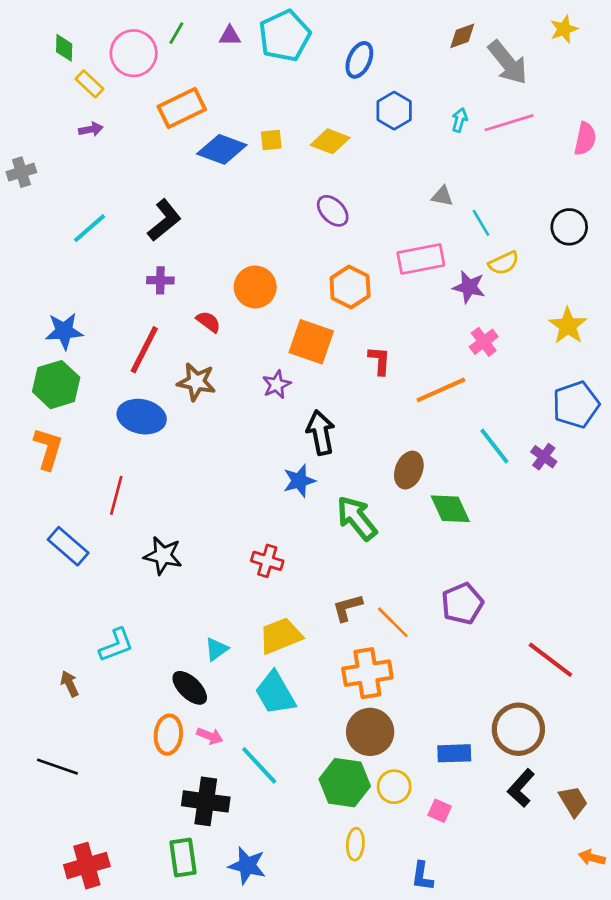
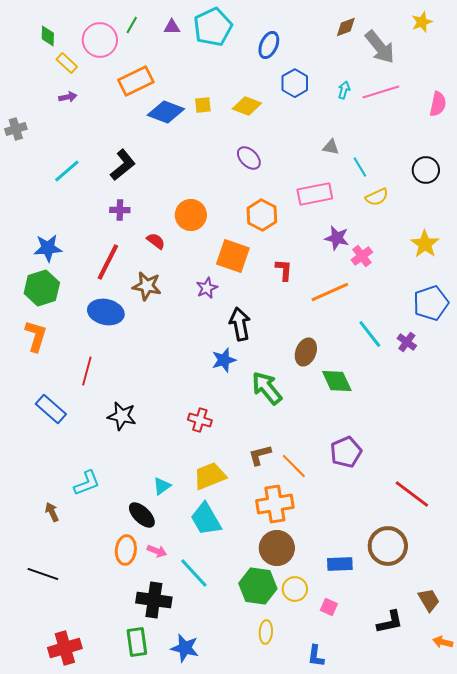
purple star: (469, 287) -> (337, 238), moved
black L-shape: (521, 788) -> (390, 622), moved, turned -144

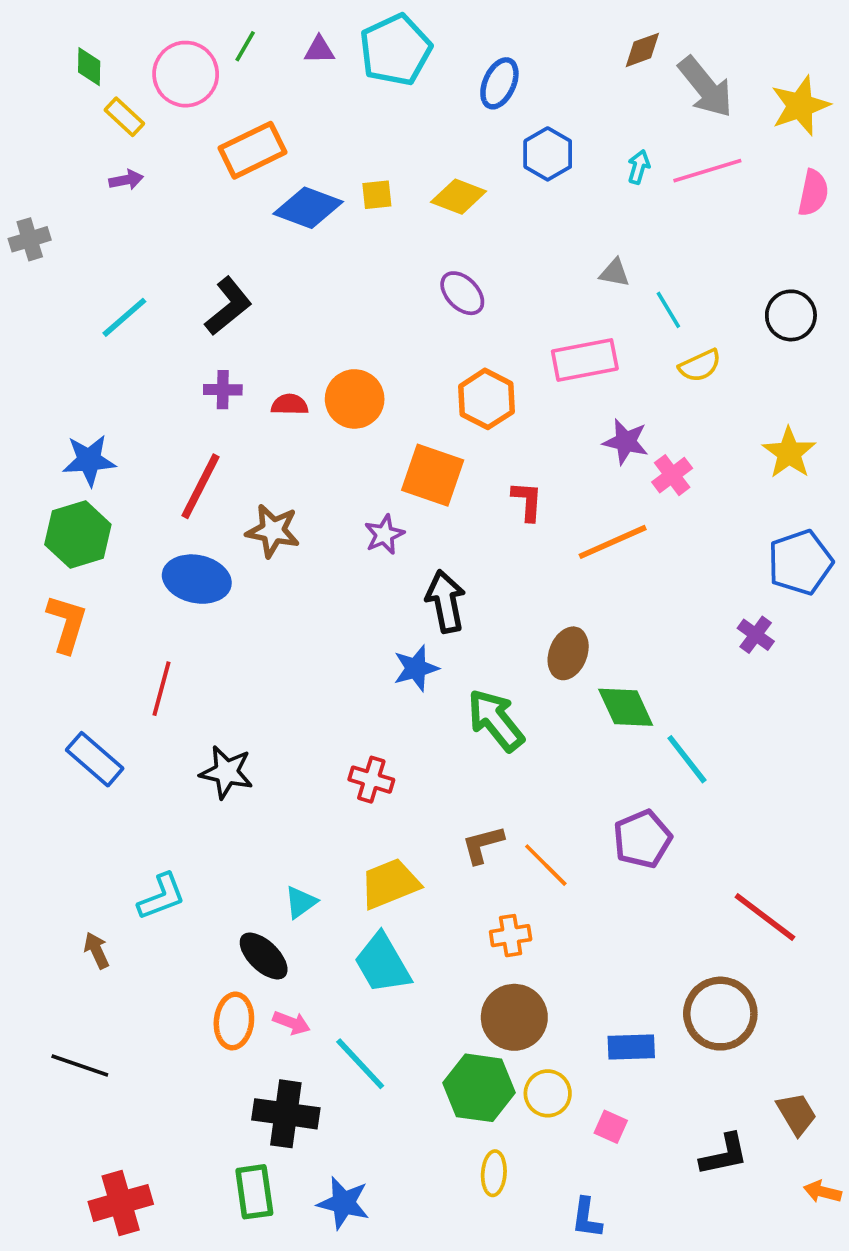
yellow star: (422, 22) -> (800, 106), moved, size x1.5
red semicircle: (156, 241) -> (290, 405), moved, turned -36
cyan line: (370, 334) -> (687, 759), moved
orange cross: (275, 504) -> (511, 936), size x0.6

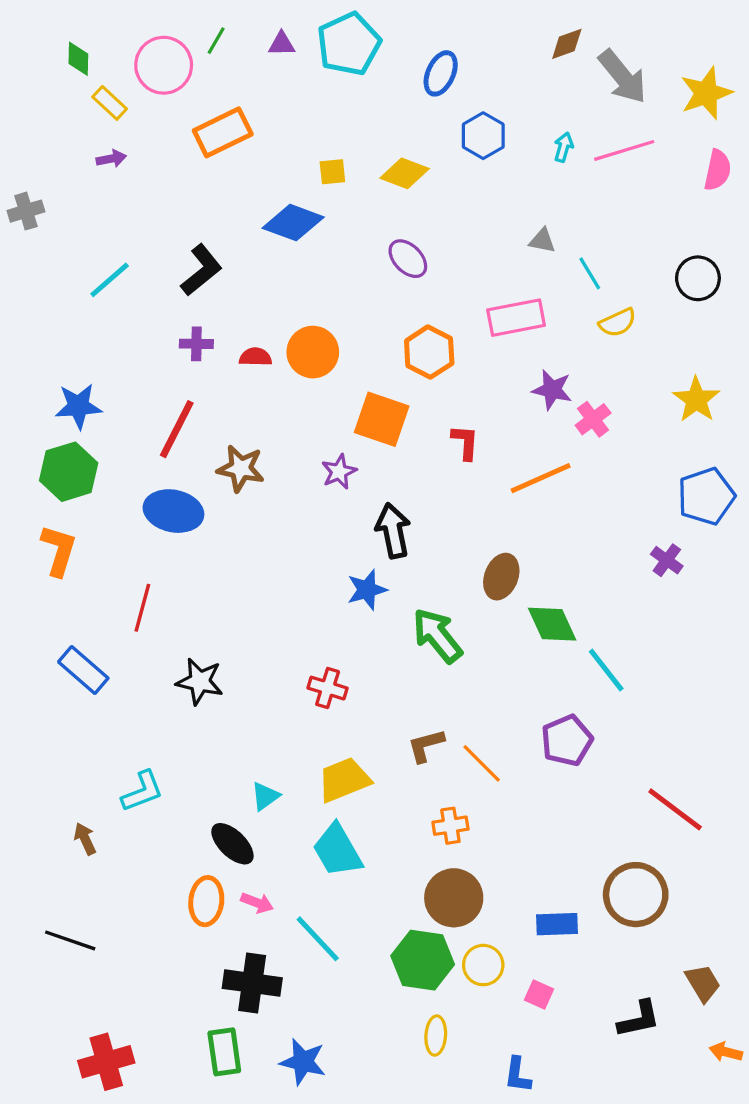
blue diamond: (308, 208) -> (293, 223), moved

